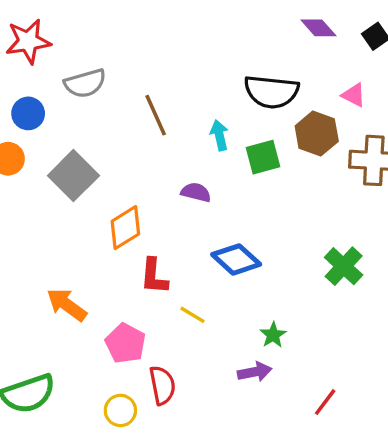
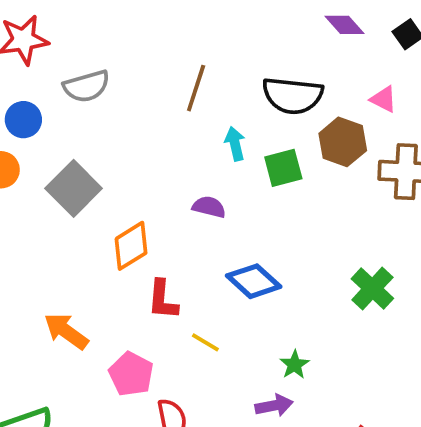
brown line: (156, 115) -> (196, 88), moved, turned 42

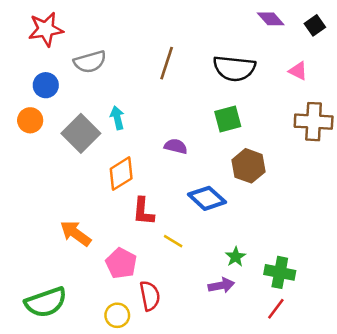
brown hexagon: (343, 142) -> (249, 166), moved
cyan arrow: (235, 144) -> (117, 118), moved
green cross: (372, 289) -> (280, 272), moved, turned -32

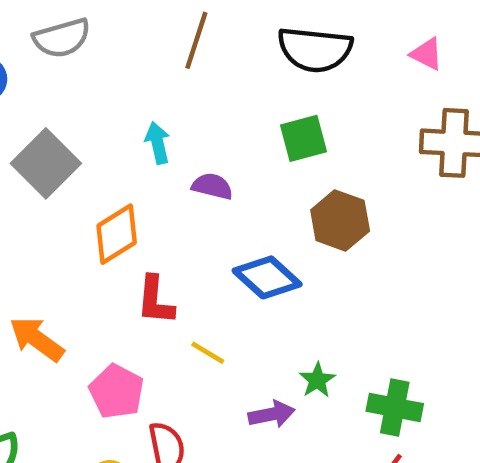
cyan arrow: (117, 118) -> (158, 143), moved
purple arrow: (221, 285) -> (272, 414), moved

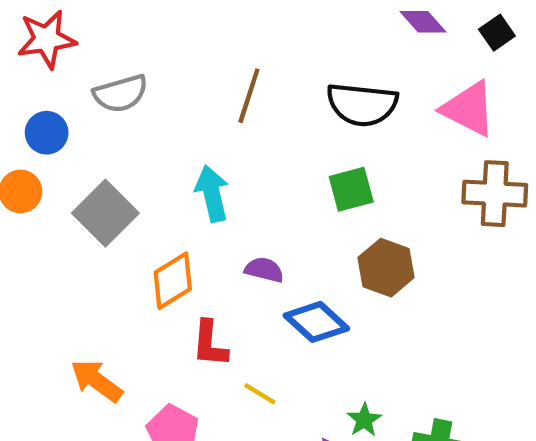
pink triangle: (427, 54) -> (469, 109), size x1.8
cyan arrow: (158, 143) -> (212, 194), size x1.4
purple semicircle: (212, 186) -> (264, 270), moved

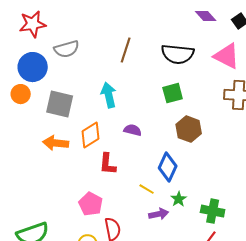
blue circle: (47, 133) -> (33, 67), size x1.5
gray square: (105, 213) -> (60, 104), turned -32
blue diamond: (316, 322) -> (168, 167), moved, turned 72
orange arrow: (97, 381) -> (56, 143), moved, turned -30
yellow line: (260, 394) -> (147, 189), moved

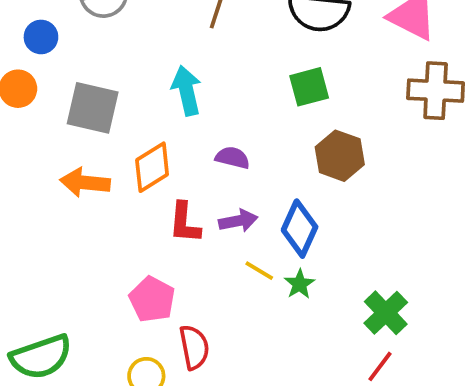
blue circle: (33, 67) -> (41, 37), size x0.6
green star: (179, 199) -> (300, 284), moved
green cross: (213, 211) -> (386, 313), turned 35
purple arrow: (159, 214) -> (238, 221), moved

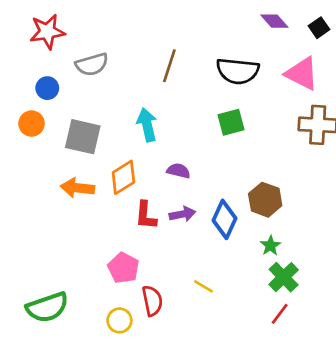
brown hexagon: (340, 156) -> (265, 200), moved
yellow line: (259, 271) -> (203, 286), moved
green star: (300, 284) -> (270, 246), moved

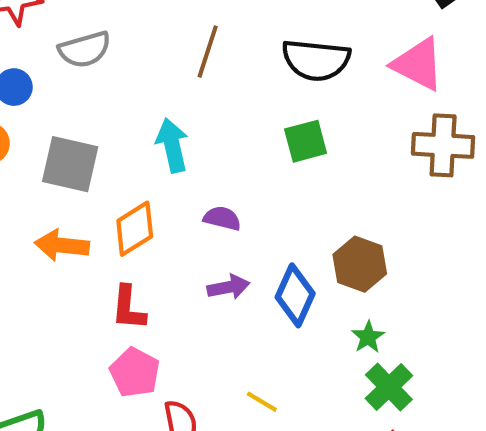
red L-shape: (146, 215) -> (128, 308), moved

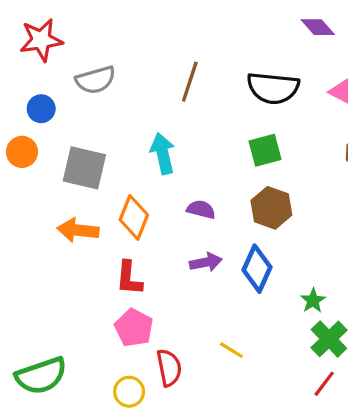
orange diamond: (135, 229) -> (134, 217), turned -36
brown hexagon: (360, 264) -> (271, 208), moved

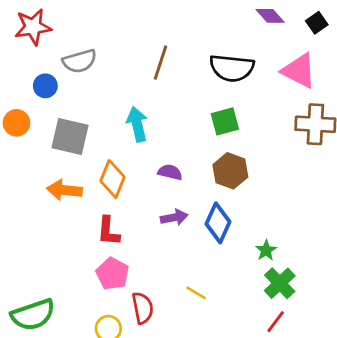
blue circle: (41, 109) -> (45, 86), moved

